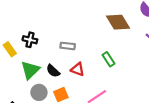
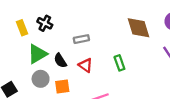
gray rectangle: (68, 46) -> (81, 39), turned -32

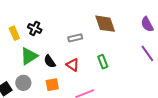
brown diamond: (138, 28) -> (105, 24), moved
gray rectangle: (81, 39) -> (75, 38), moved
gray circle: (41, 79) -> (23, 83), moved

